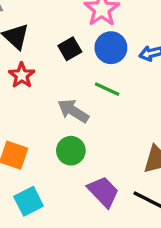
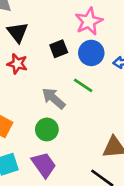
red star: (22, 75) -> (17, 64), turned -30
purple trapezoid: (103, 192) -> (44, 165), moved

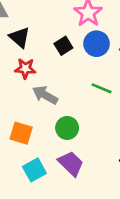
green line: (83, 85) -> (102, 88), moved
gray arrow: (54, 98) -> (45, 95), moved

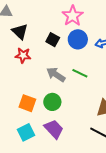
black square: (63, 46) -> (53, 40), turned -32
gray arrow: (45, 95) -> (56, 75), moved
orange square: (21, 133) -> (27, 103), moved

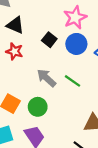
black triangle: (20, 32) -> (15, 25), turned -30

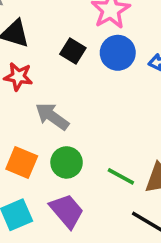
gray arrow: (46, 78) -> (52, 116), moved
green line: (73, 81) -> (121, 176), moved

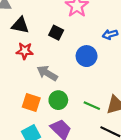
blue circle: (118, 53) -> (87, 56), moved

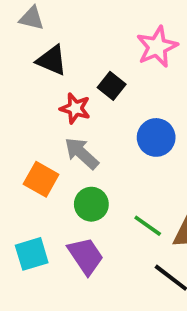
red star: (25, 51) -> (75, 108), moved
orange square: (31, 102) -> (41, 179), moved

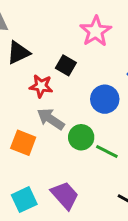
black triangle: (52, 60) -> (18, 53), turned -40
green circle: (91, 204) -> (81, 137), moved
green line: (148, 226) -> (107, 151), moved

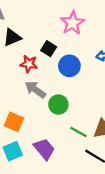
blue circle: (105, 99) -> (69, 66), moved
orange square: (23, 143) -> (14, 122), moved
green line: (107, 151) -> (79, 132), moved

